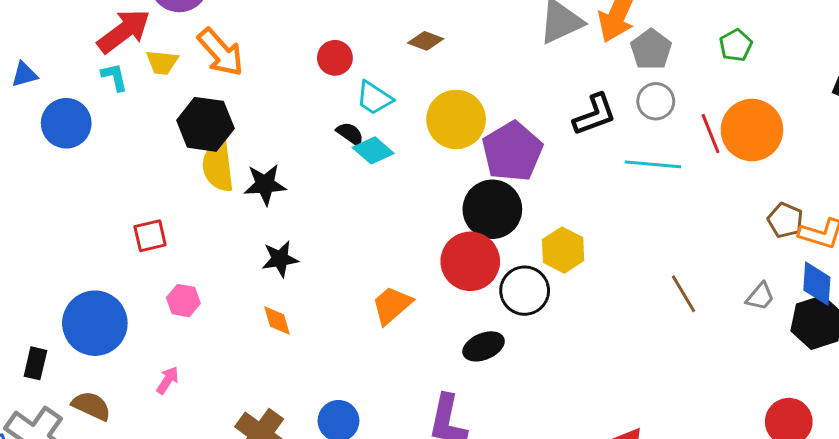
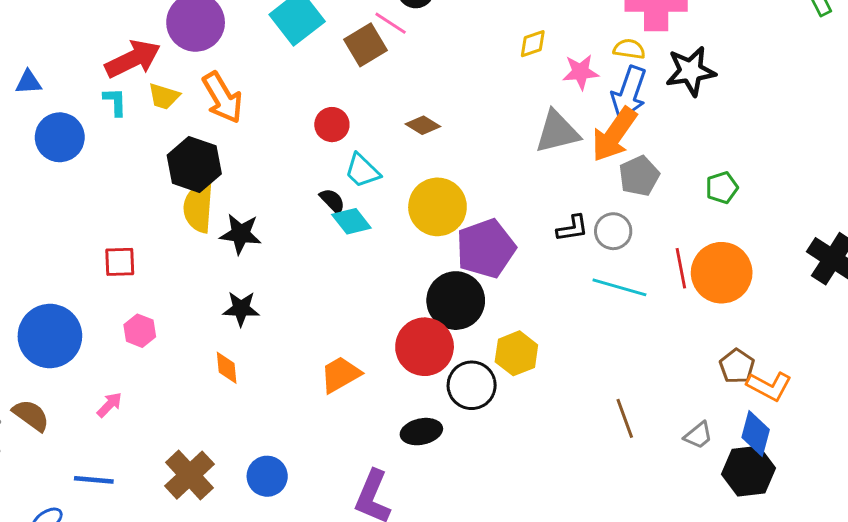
gray circle: (656, 101) -> (613, 231), moved
black L-shape: (595, 115) -> (572, 228), size x0.7

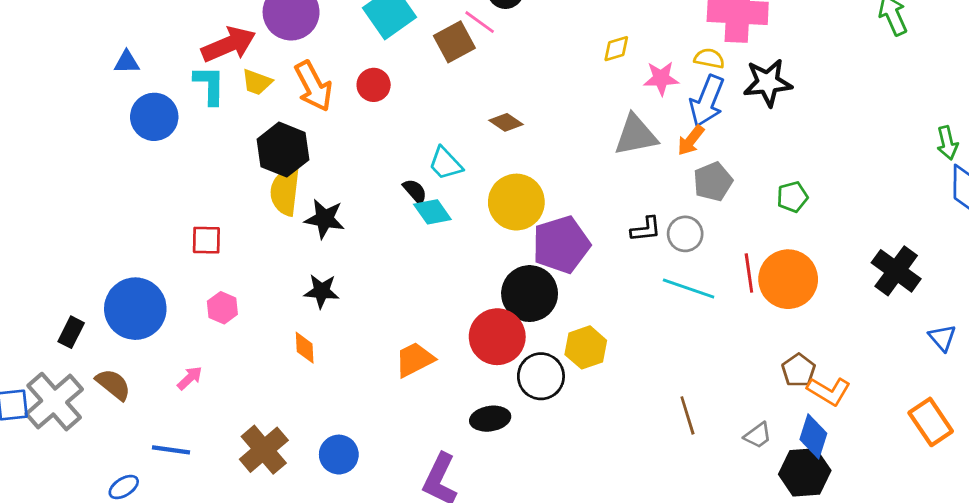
cyan L-shape: (115, 102) -> (209, 85), size x1.4
red circle: (332, 125) -> (374, 85), moved
orange arrow: (614, 135) -> (691, 140), size x0.6

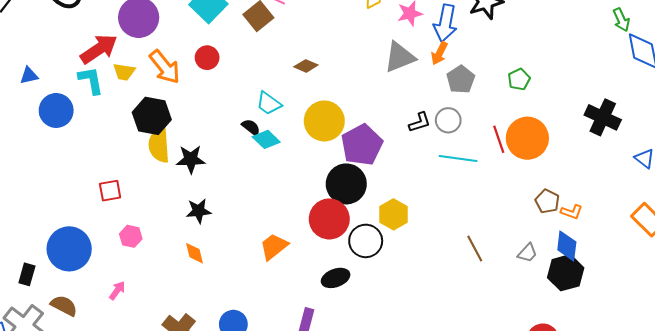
orange L-shape: (829, 391) -> (572, 212), size x0.7

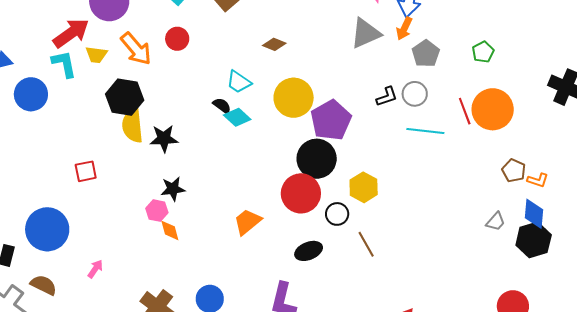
pink hexagon: (131, 236) -> (157, 211), moved
black circle: (366, 241) -> (337, 214), size x0.7
brown line: (475, 248) -> (366, 244), moved

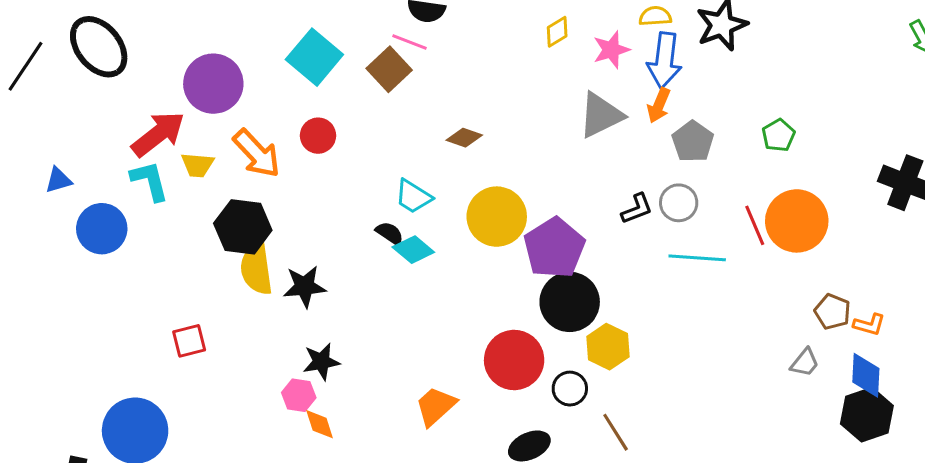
black circle: (317, 159) -> (570, 302), moved
gray trapezoid: (496, 222) -> (805, 363), moved

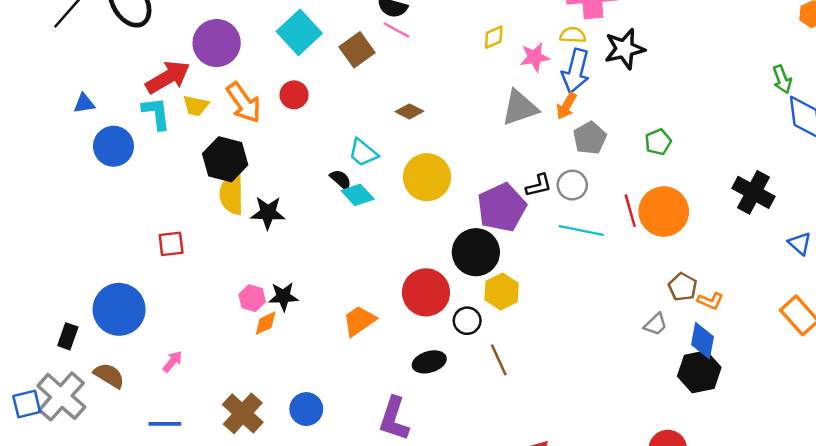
pink line: (410, 42) -> (396, 30), moved
purple pentagon: (554, 248) -> (502, 207), moved
black star: (321, 362) -> (283, 297), moved
orange diamond: (320, 424) -> (266, 323), turned 76

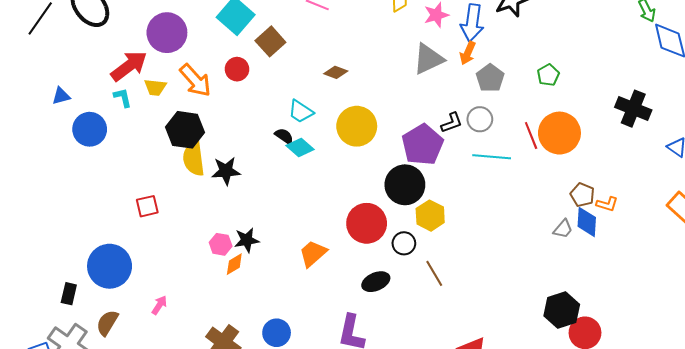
brown square: (357, 50) -> (270, 41), moved
cyan L-shape: (156, 113) -> (123, 98), size x0.7
blue diamond: (703, 341) -> (587, 222), moved
black hexagon: (699, 372) -> (562, 310), moved
brown semicircle: (109, 375) -> (107, 323), turned -84

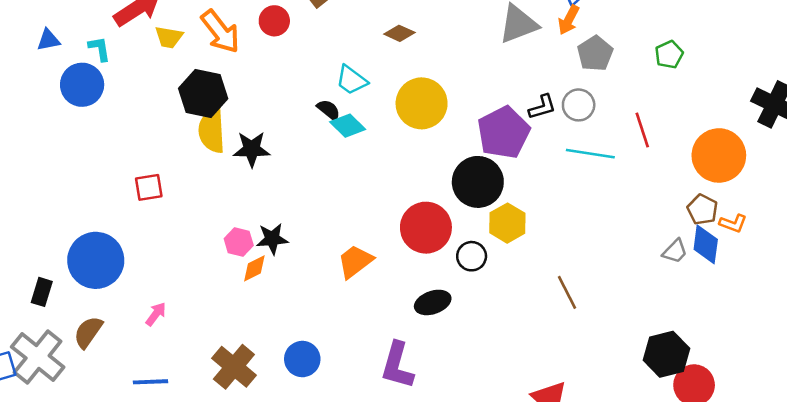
cyan L-shape: (123, 98) -> (99, 49), moved
orange circle: (559, 133) -> (719, 155), moved
brown line: (434, 273) -> (567, 292), moved

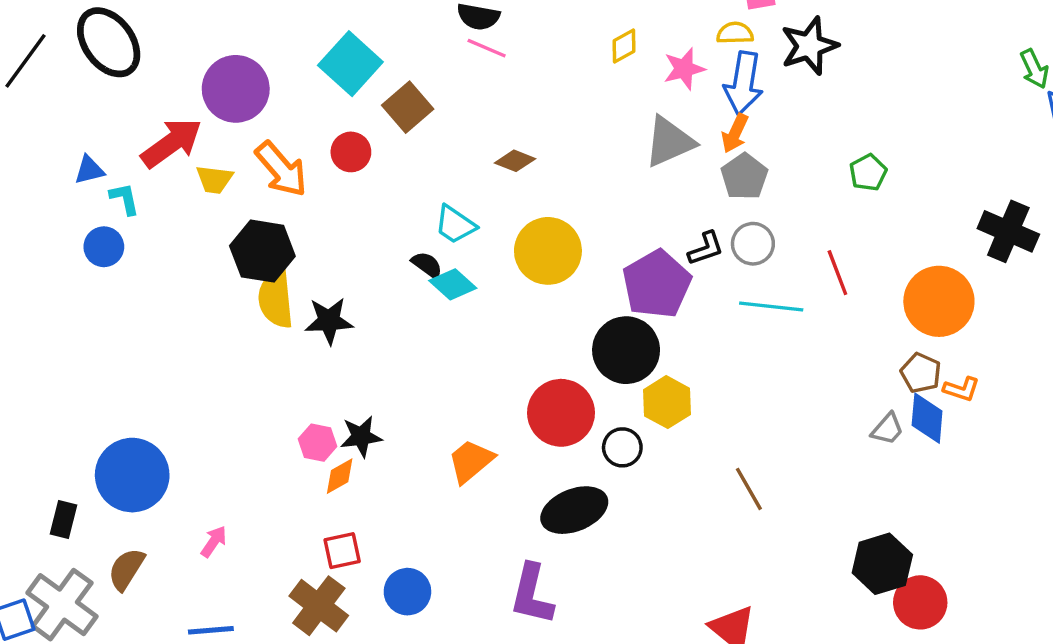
blue triangle: (48, 40) -> (89, 170), moved
gray pentagon: (595, 53) -> (744, 177), moved
blue circle: (82, 85) -> (104, 247), size x0.7
red square: (149, 187) -> (342, 551), moved
black ellipse: (433, 302) -> (574, 510), size x1.4

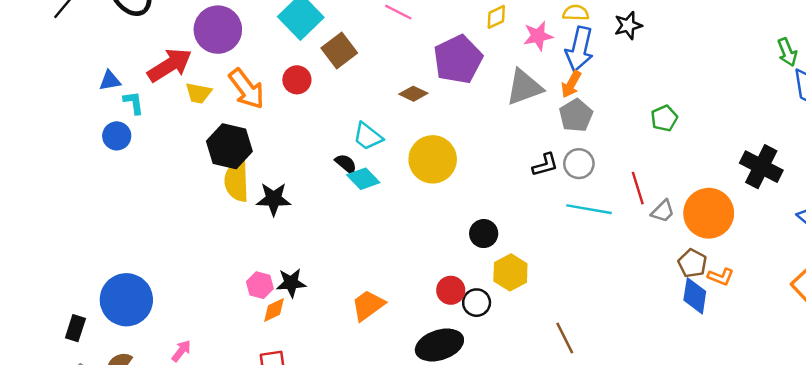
black star: (809, 46) -> (628, 25), size x0.7
purple pentagon: (657, 284) -> (458, 59), moved
black circle: (626, 350) -> (484, 234), size x0.6
red circle: (561, 413) -> (451, 290), moved, size x0.6
gray trapezoid: (887, 429) -> (663, 211), moved

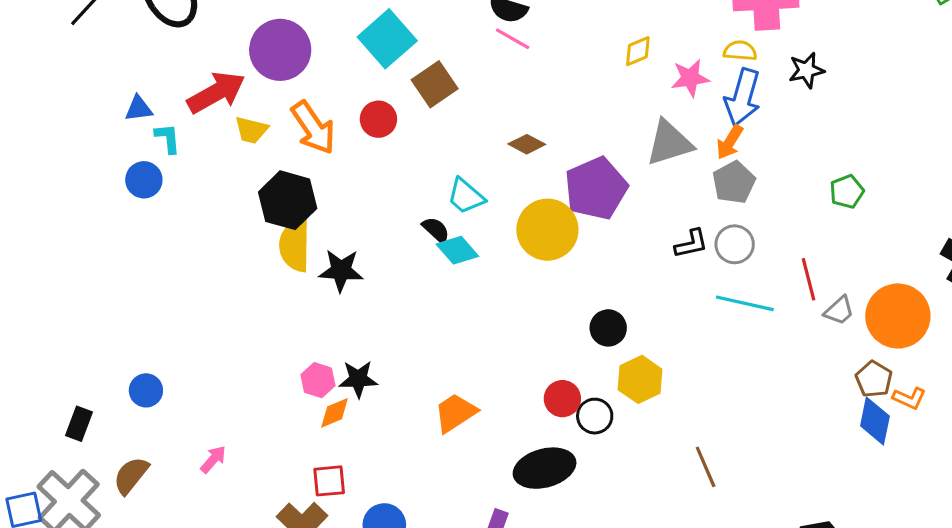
purple pentagon: (458, 59) -> (596, 188), moved
blue circle: (126, 300) -> (146, 390), size x0.5

